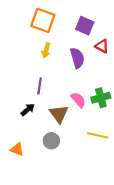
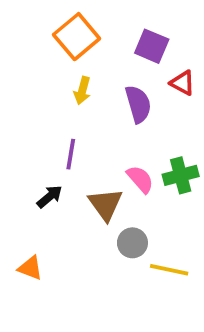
orange square: (43, 20) -> (77, 37), turned 30
yellow line: (98, 135) -> (169, 270), moved
gray circle: (51, 141) -> (132, 243), moved

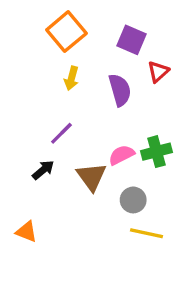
red triangle: (183, 83) -> (158, 72), turned 50
purple line: (71, 154) -> (61, 133), turned 36
pink semicircle: (140, 179) -> (121, 155), turned -76
gray circle: (132, 243) -> (133, 200), moved

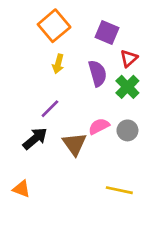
green cross: (157, 152) -> (127, 87), moved, turned -30
black arrow: (43, 170) -> (35, 139), size x1.4
gray circle: (133, 200) -> (127, 130), moved

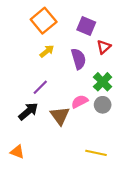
yellow arrow: (58, 64) -> (47, 51), turned -144
green cross: (127, 87) -> (103, 82), moved

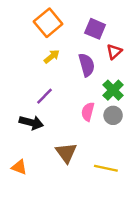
pink semicircle: (80, 101) -> (88, 112), turned -49
black arrow: (28, 111) -> (31, 123), turned 55
brown triangle: (60, 116) -> (66, 153), moved

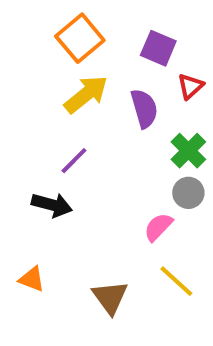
yellow arrow: (52, 56) -> (86, 94), size x1.6
pink semicircle: (88, 112) -> (158, 227), moved, turned 30
brown triangle: (66, 153) -> (110, 297), moved
yellow line: (106, 168) -> (176, 281), turned 30

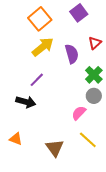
purple square: (158, 48) -> (79, 13), moved, turned 30

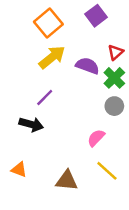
purple semicircle: (72, 54) -> (87, 66), turned -54
green cross: (94, 75) -> (114, 78), moved
gray circle: (94, 96) -> (114, 106), moved
brown triangle: (55, 148) -> (67, 181), turned -48

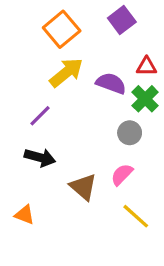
red triangle: (116, 52) -> (147, 66), turned 42
purple line: (45, 98) -> (40, 116), moved
gray circle: (114, 106) -> (130, 133), moved
brown triangle: (67, 181) -> (83, 187), moved, turned 35

